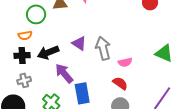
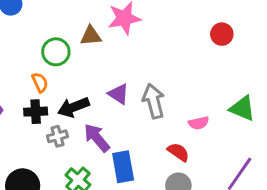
orange semicircle: (25, 35) -> (40, 82), turned -104
pink semicircle: (125, 62) -> (199, 123), moved
gray cross: (24, 80) -> (57, 136), moved

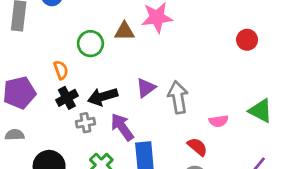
orange semicircle: (40, 82) -> (61, 70), moved
purple triangle: (119, 94) -> (146, 88), turned 45
black cross: (36, 112) -> (67, 98), turned -30

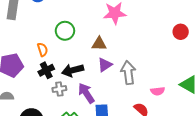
brown triangle: (124, 31) -> (99, 44), moved

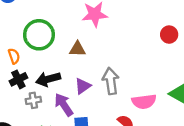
green circle: (65, 31) -> (39, 35), size x1.4
purple triangle: (105, 65) -> (83, 86), moved
pink semicircle: (158, 91) -> (144, 102), size x1.5

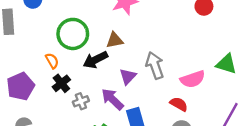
black arrow: (48, 79) -> (95, 60), moved

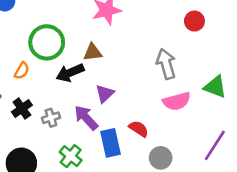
orange semicircle: (52, 61) -> (22, 71), turned 56
gray arrow: (155, 65) -> (166, 64), moved
black cross: (61, 83) -> (22, 108), moved
red semicircle: (179, 104) -> (139, 129), moved

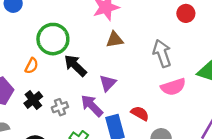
brown triangle: (93, 52) -> (115, 40), moved
black arrow: (70, 73) -> (75, 66), turned 70

